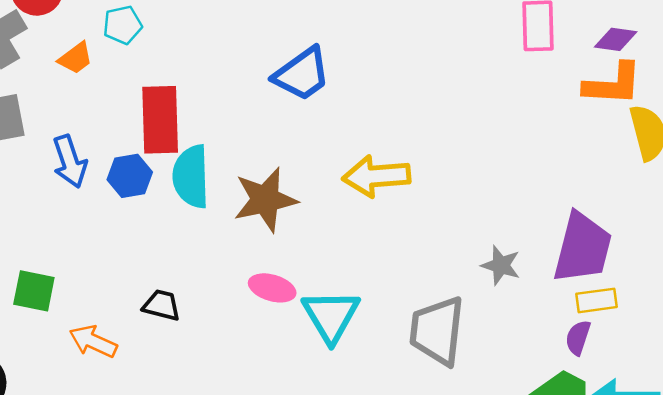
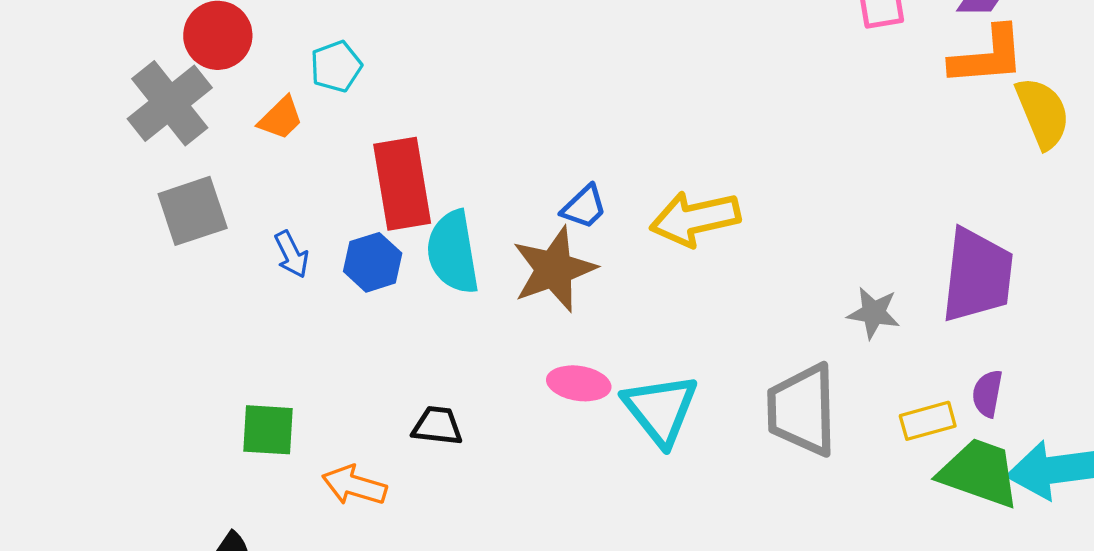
blue trapezoid: (302, 74) -> (584, 207), moved, size x0.6
blue arrow: (70, 161) -> (292, 254), size x0.7
yellow rectangle: (596, 300) -> (928, 421), moved

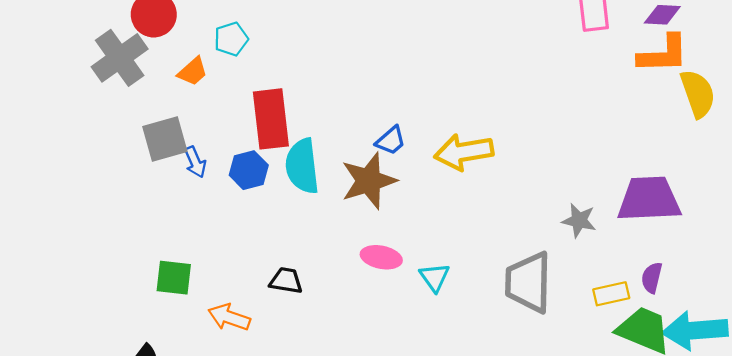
gray square: (193, 211) -> (165, 139), moved
purple trapezoid: (977, 275) -> (649, 199), turned -102
cyan triangle: (661, 409) -> (435, 277), size x0.6

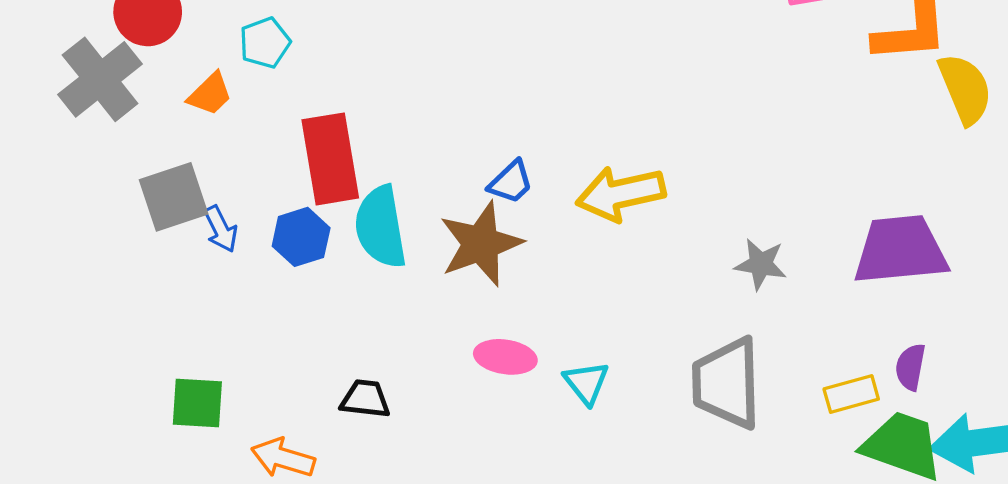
gray star: (579, 220) -> (761, 264), moved

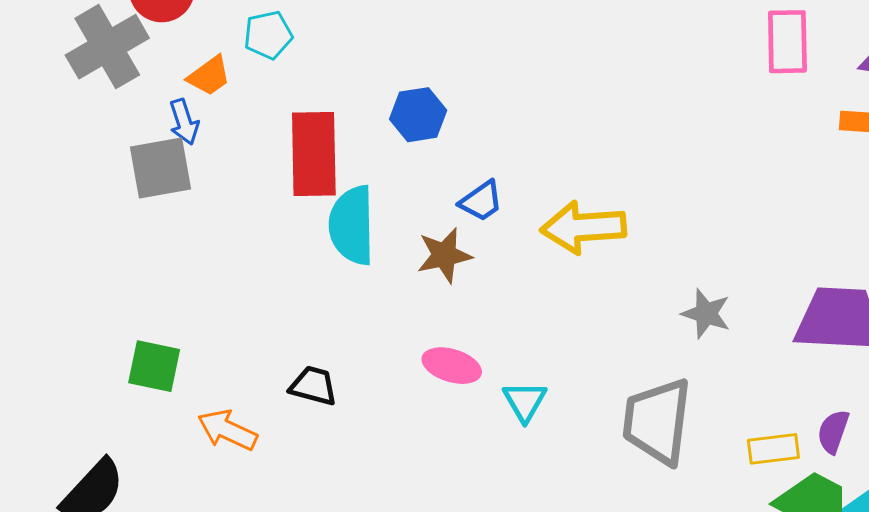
blue arrow: (221, 229) -> (184, 122), moved
blue hexagon: (301, 237) -> (418, 115), moved
brown star: (481, 244) -> (444, 255), size x0.7

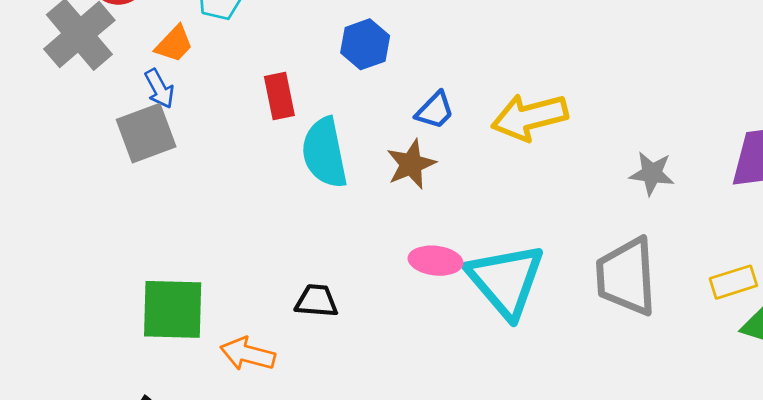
red rectangle: (314, 154) -> (279, 96), size x0.6
green square: (154, 366) -> (173, 309), size x1.4
cyan triangle: (525, 401) -> (506, 280), size x2.0

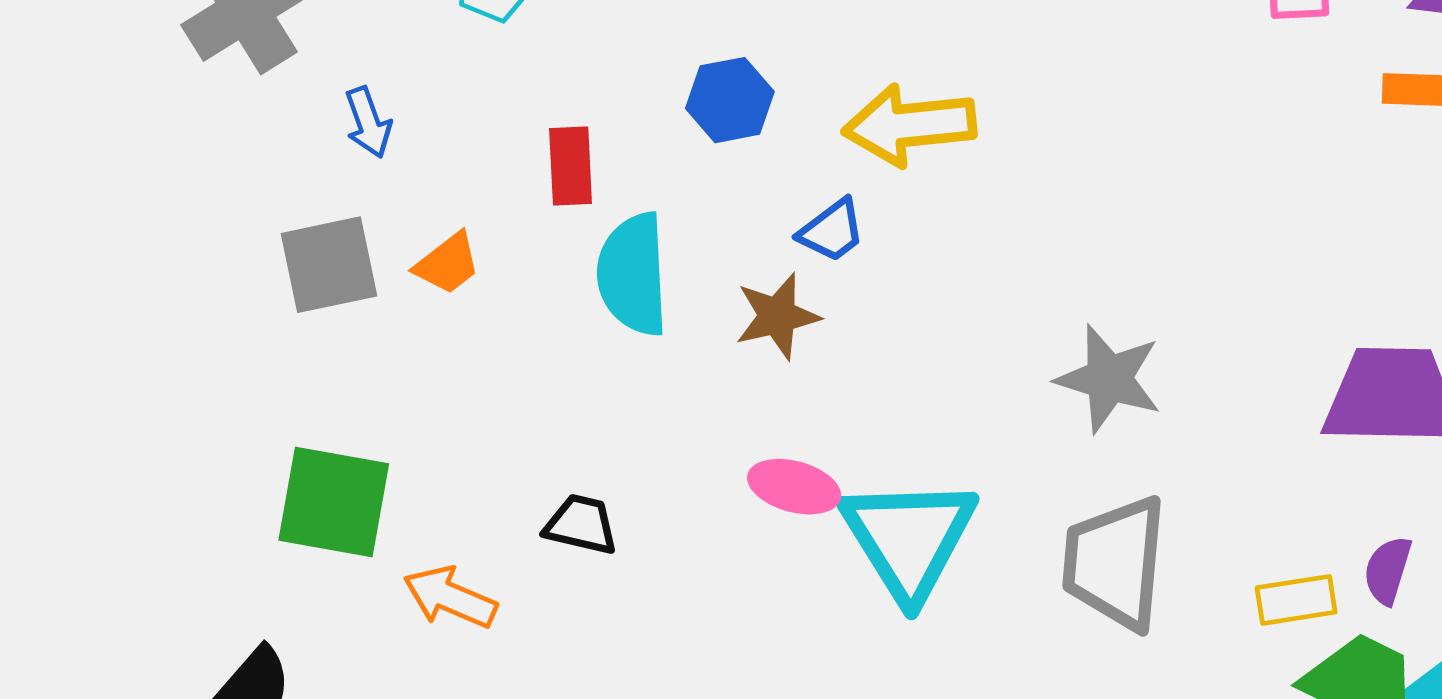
orange trapezoid: (174, 44) -> (448, 264), moved
yellow arrow: (529, 117) -> (909, 125), moved
gray square: (146, 133) -> (329, 265), moved
gray star: (652, 173) -> (1109, 379), moved, size x1.4

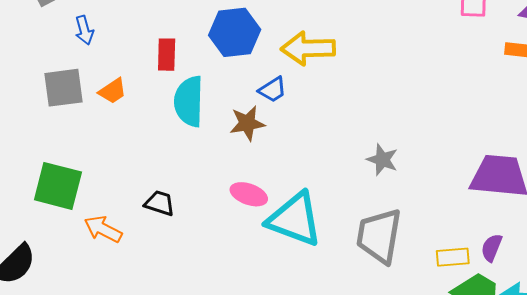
blue hexagon: (730, 100) -> (235, 32), size x1.4
gray star: (1109, 379) -> (382, 160), size x0.7
cyan triangle: (909, 538) -> (295, 219), turned -42

